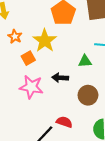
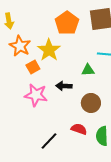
orange star: (15, 36) -> (20, 46), size x1.5
red semicircle: (64, 122) -> (79, 129), moved

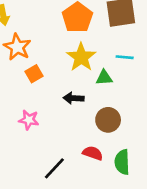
yellow star: (49, 50) -> (81, 57), moved
pink star: (36, 95) -> (29, 120), moved, size x0.7

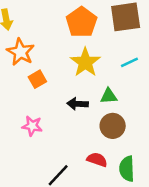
cyan line: (125, 57) -> (129, 62), turned -30
green triangle: (104, 78) -> (109, 96), moved

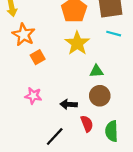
cyan line: (129, 62) -> (114, 34), moved, turned 40
black arrow: (78, 104) -> (69, 104), moved
red semicircle: (97, 160) -> (87, 124), turned 49

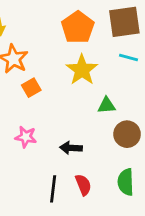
brown circle: (100, 96) -> (127, 134), moved
red semicircle: (87, 124) -> (83, 185), moved
black line: (55, 137) -> (53, 189), turned -36

